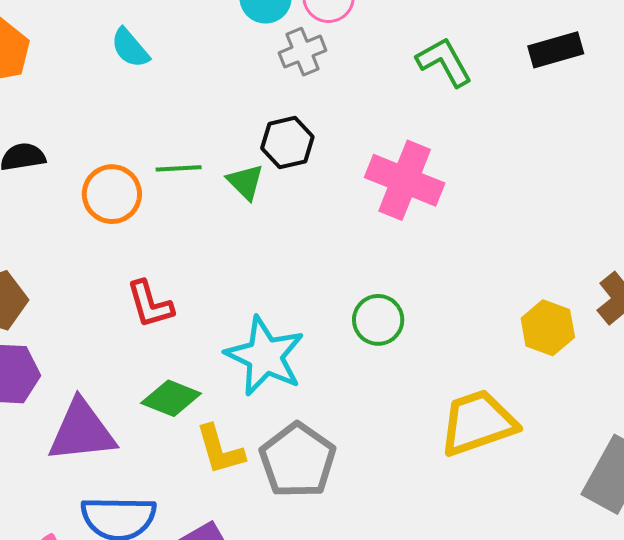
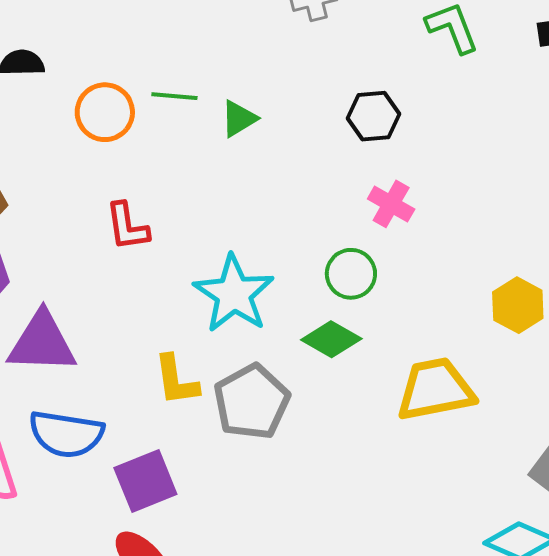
black hexagon: (287, 143) -> (373, 116), moved
pink cross: (405, 180) -> (391, 204), moved, size x0.6
green triangle: (245, 182) -> (239, 119), turned 36
green diamond: (171, 398) -> (331, 339), moved

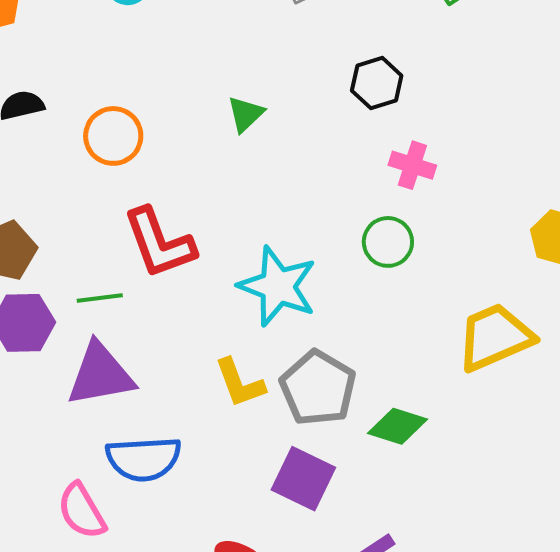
green line: (174, 96) -> (100, 298), moved
red L-shape: (127, 227) -> (159, 243), size x1.5
green diamond: (331, 339) -> (397, 426), moved
purple square: (145, 481) -> (303, 479), moved, turned -30

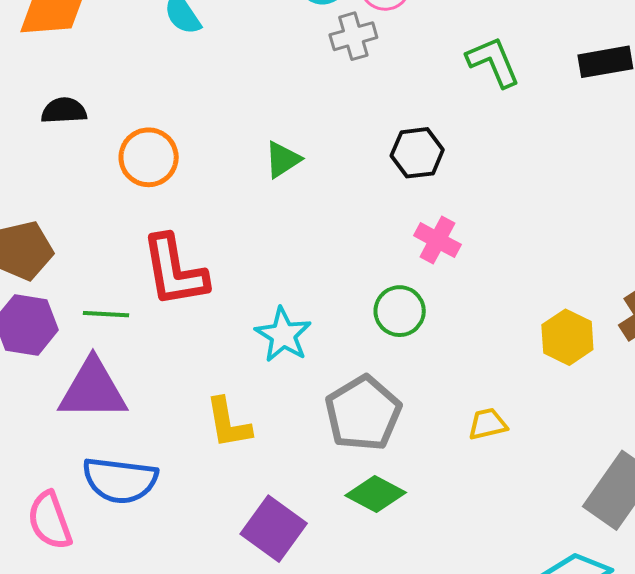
cyan star: (278, 286) -> (283, 335), size x0.7
yellow trapezoid: (495, 337) -> (488, 424), size x0.5
gray pentagon: (318, 388) -> (363, 413), moved

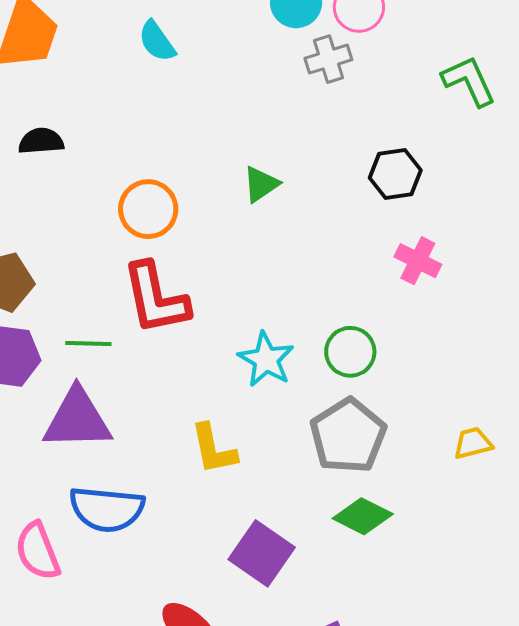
orange circle: (149, 157) -> (148, 209), moved
green circle: (400, 311) -> (350, 352), moved

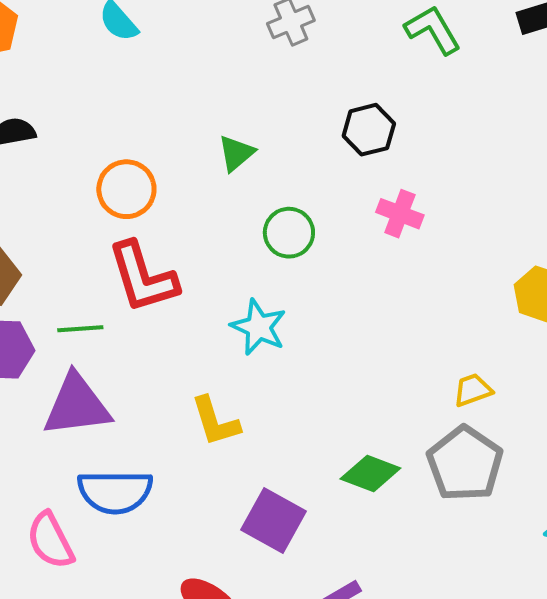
green circle: (350, 352) -> (289, 233), moved
gray pentagon: (348, 436) -> (465, 464), moved

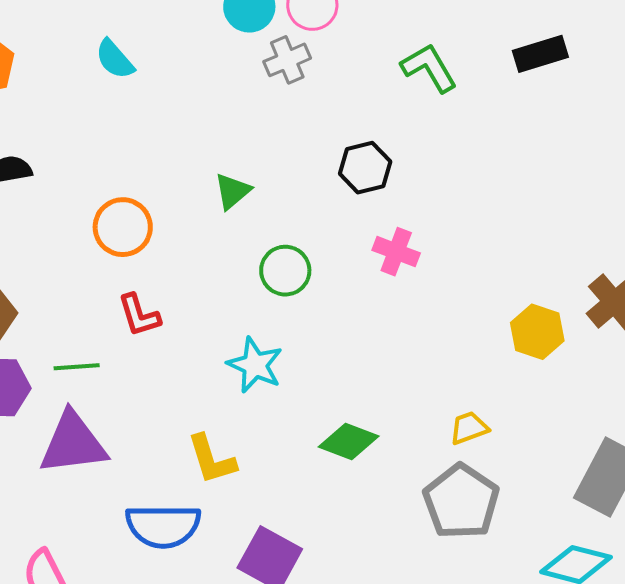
red L-shape: (143, 277) -> (139, 315), size x0.6
green diamond: (370, 473) -> (349, 441), moved
blue semicircle: (115, 492) -> (163, 526), moved

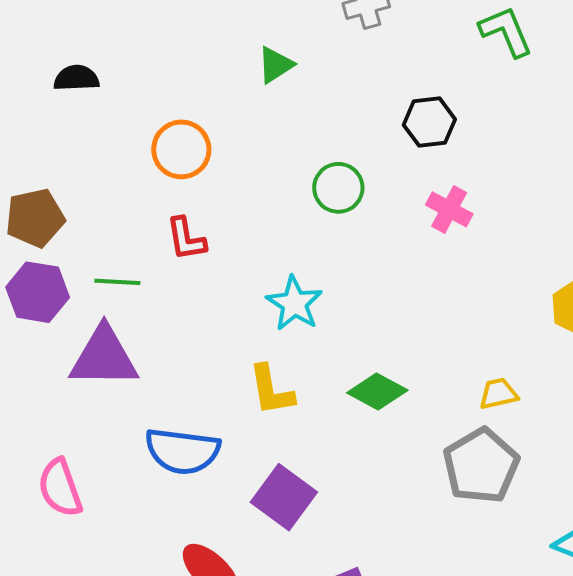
green triangle: (232, 191) -> (276, 65), moved
green circle: (285, 271) -> (338, 188), moved
yellow L-shape: (212, 459) -> (271, 390), moved

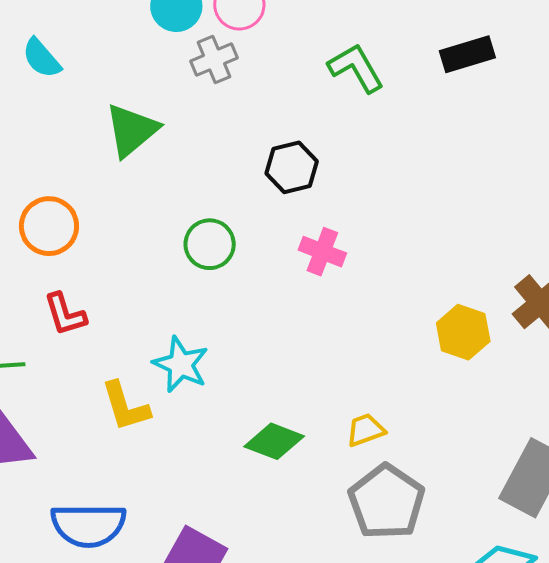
green triangle: (276, 65) -> (132, 130), size x1.5
yellow L-shape: (271, 390) -> (125, 406), moved
yellow trapezoid: (498, 394) -> (366, 430), moved

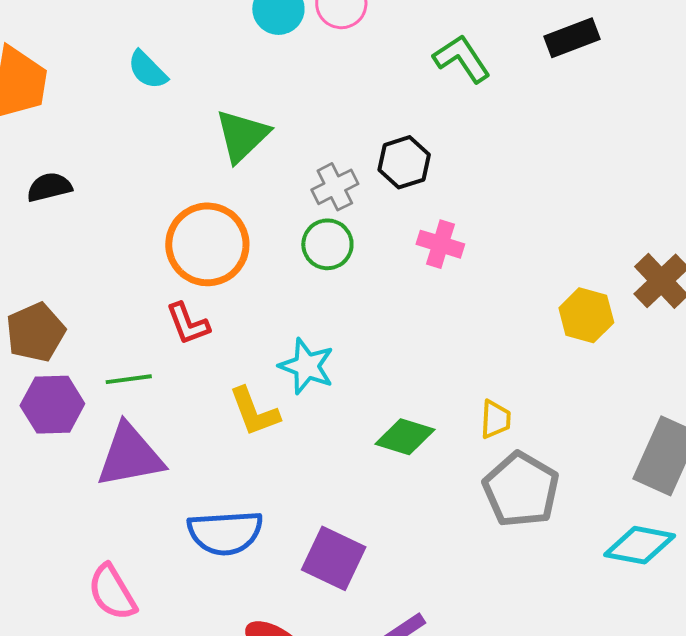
gray cross: (214, 59) -> (335, 187), moved
orange circle: (49, 226) -> (207, 244), moved, size x1.4
yellow trapezoid: (366, 430) -> (495, 419), turned 117

